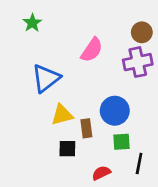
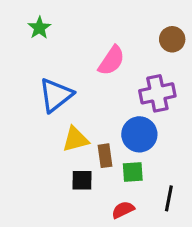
purple cross: (138, 62) -> (157, 93), moved
green square: (122, 142) -> (133, 172), moved

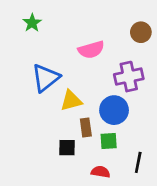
pink semicircle: (111, 61) -> (91, 50), turned 40
yellow triangle: (75, 139) -> (71, 101), moved
red semicircle: (123, 210) -> (101, 172), turned 36

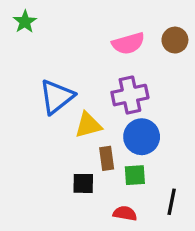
green star: (32, 23) -> (25, 22), moved
pink semicircle: (91, 50) -> (128, 43), moved
purple cross: (129, 77) -> (130, 95), moved

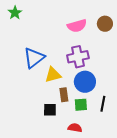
black line: (172, 202) -> (103, 104), moved

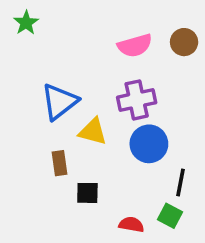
yellow triangle: (53, 75) -> (93, 132), turned 30
brown rectangle: (64, 95) -> (59, 163), moved
green square: (81, 105) -> (170, 216), moved, turned 32

